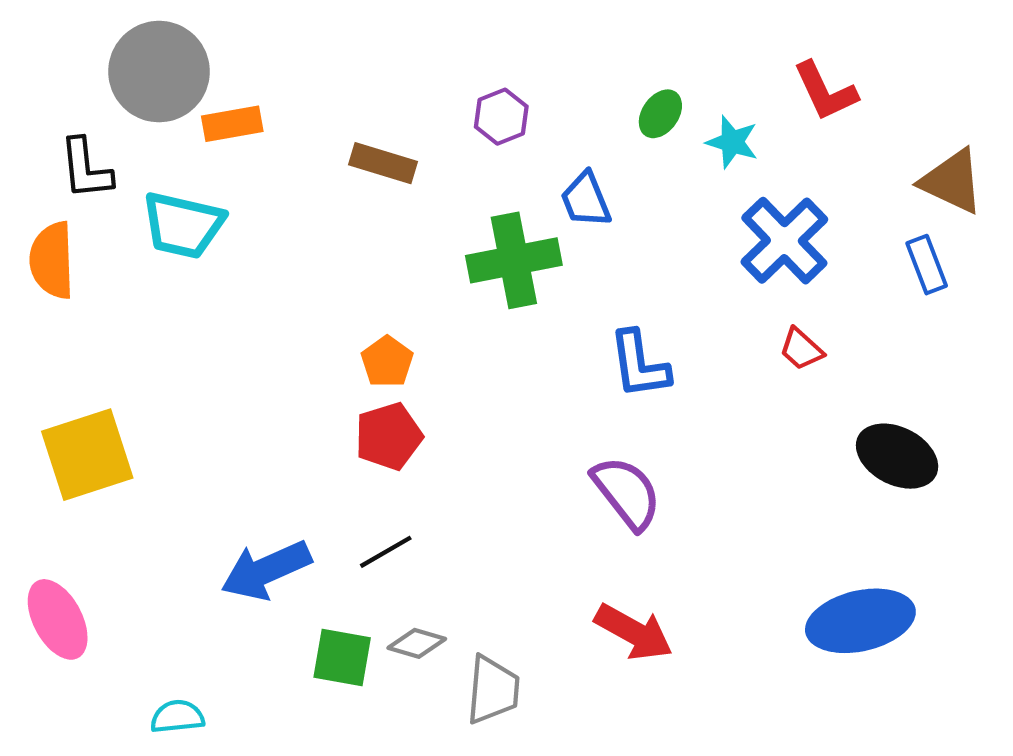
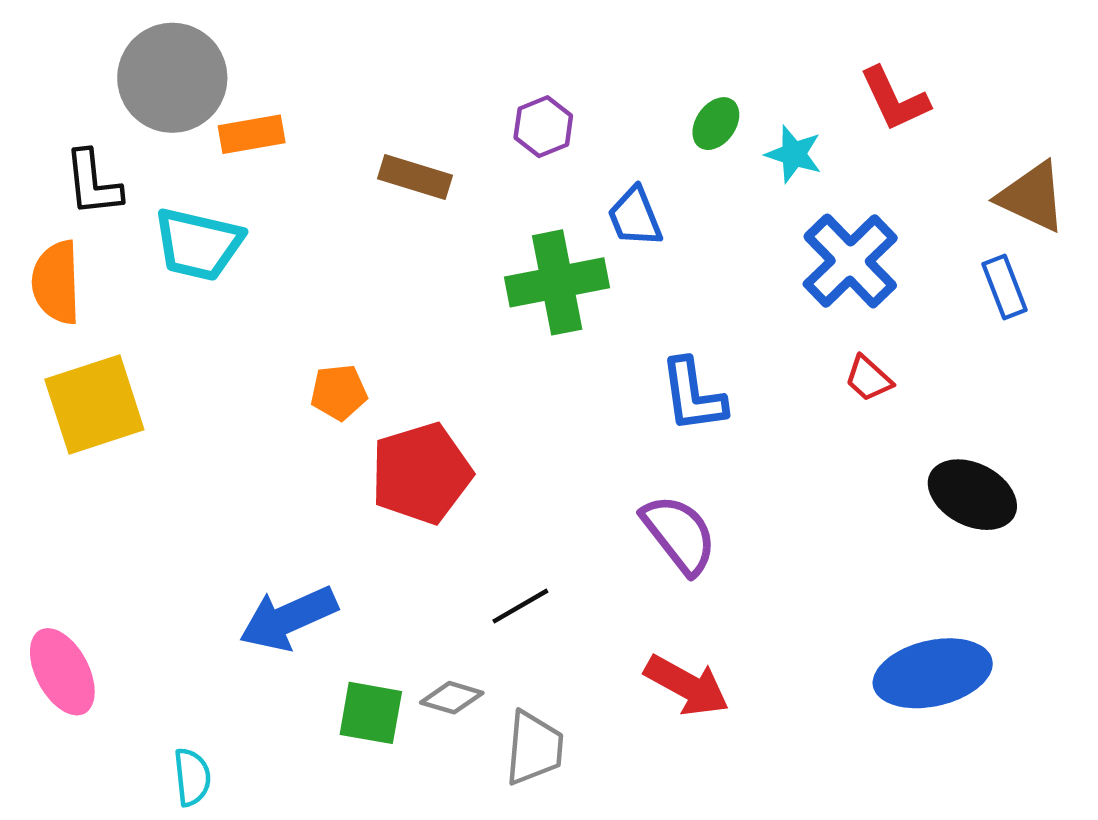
orange pentagon: (387, 362) -> (339, 392), moved, turned 30
red pentagon: (389, 436) -> (421, 473), size x1.4
yellow square: (87, 455) -> (94, 405), moved
black line: (386, 552) -> (520, 606), moved
cyan semicircle: (177, 717) -> (192, 777), turned 90

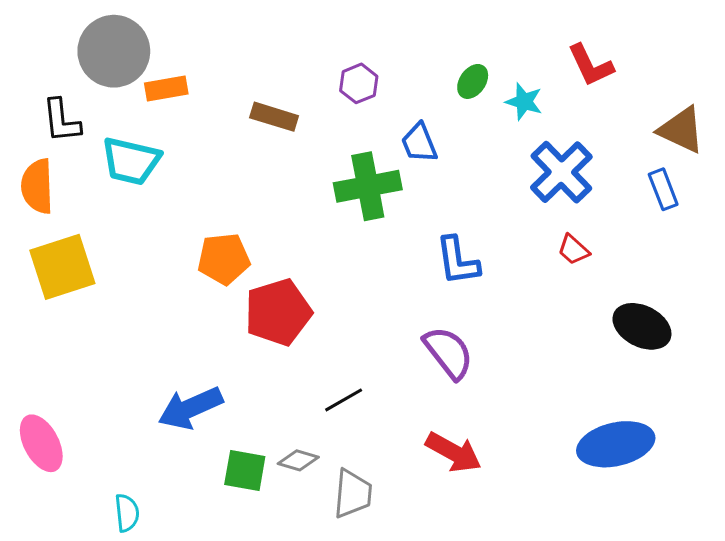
orange pentagon: (339, 392) -> (224, 259), size x1.4

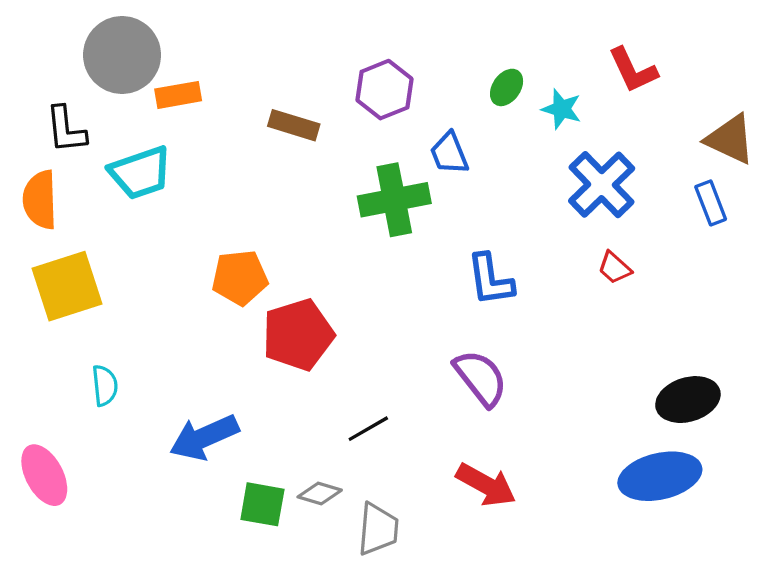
purple hexagon: (359, 83) -> (384, 90), size x1.4
cyan trapezoid: (131, 161) -> (140, 173), turned -32
black ellipse: (642, 326) -> (688, 400), moved, turned -44
cyan semicircle: (127, 513) -> (105, 385), moved

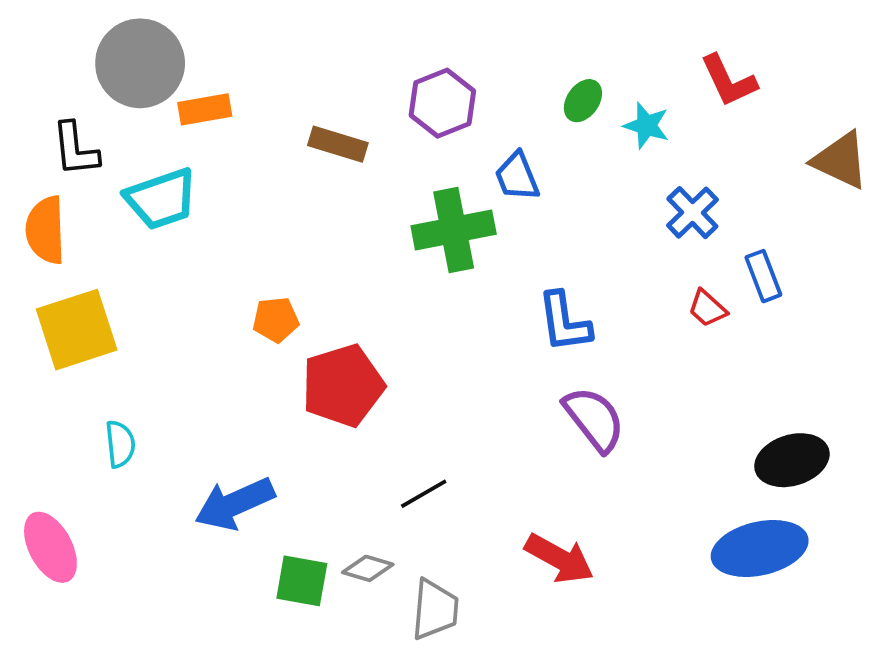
blue cross: (602, 185) -> (692, 213), size x0.7
blue rectangle: (711, 203) -> (763, 276), moved
orange pentagon: (240, 277) -> (276, 320), size x0.7
purple semicircle: (481, 378) -> (594, 419), moved

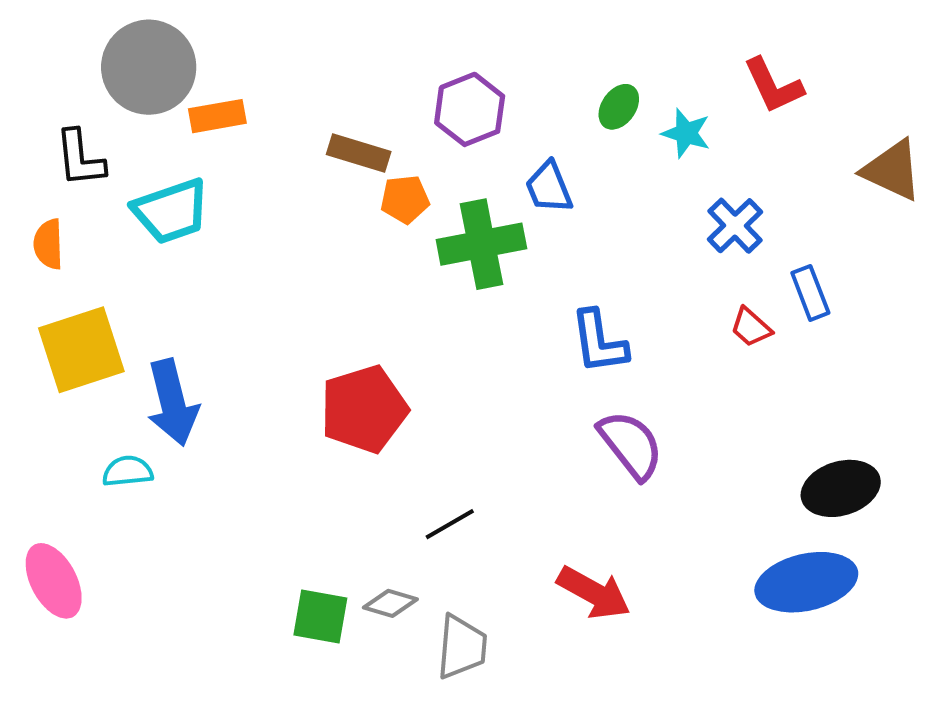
orange semicircle: (46, 230) -> (48, 244), size x0.7
orange pentagon: (276, 320) -> (405, 199), moved
cyan semicircle: (120, 444) -> (128, 471), turned -90
blue arrow: (235, 504) -> (172, 403), moved, turned -80

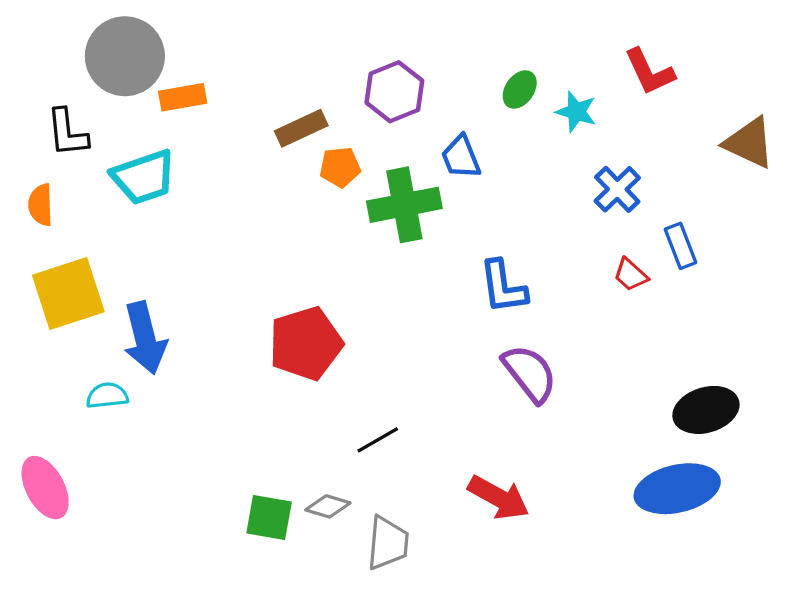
brown rectangle: (359, 153) -> (301, 128), turned -42

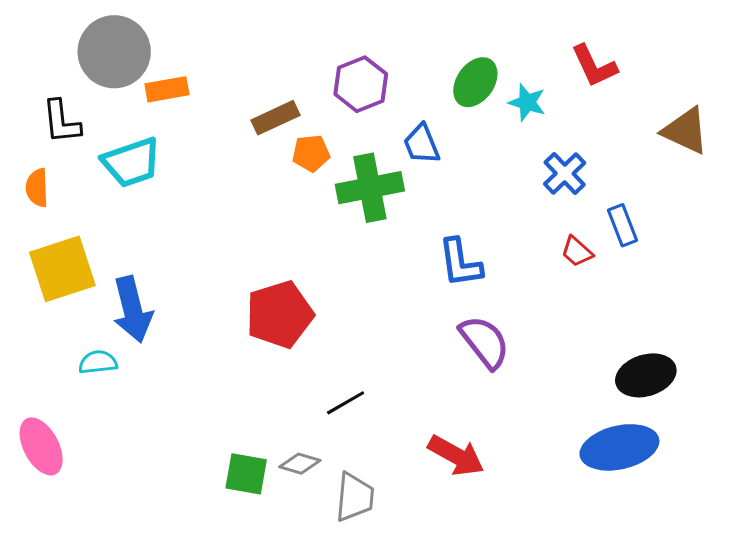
green ellipse: (520, 89) -> (475, 82), size x1.4

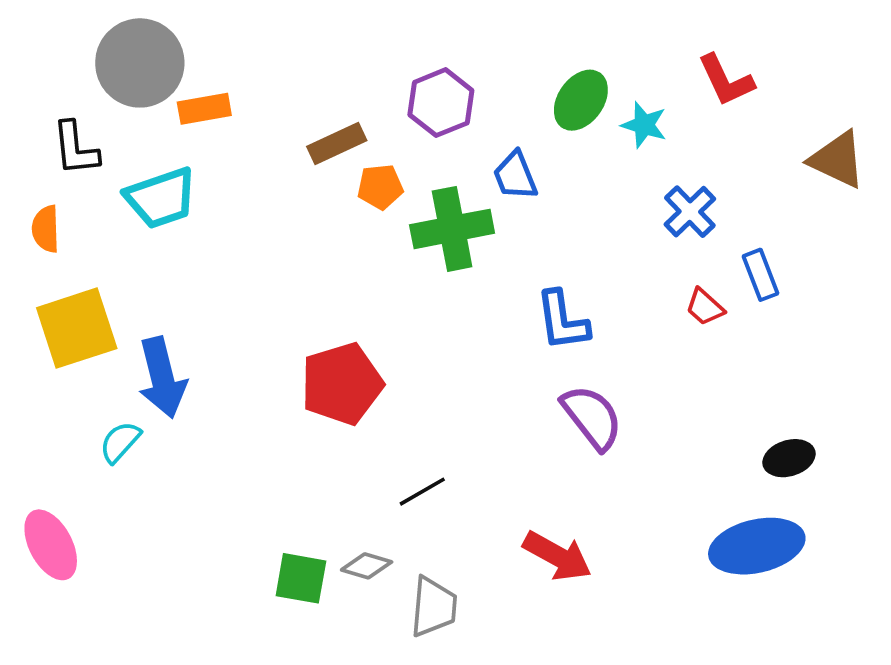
cyan semicircle: (98, 362) -> (120, 442), turned -42
black ellipse: (646, 375) -> (789, 458), size x0.7

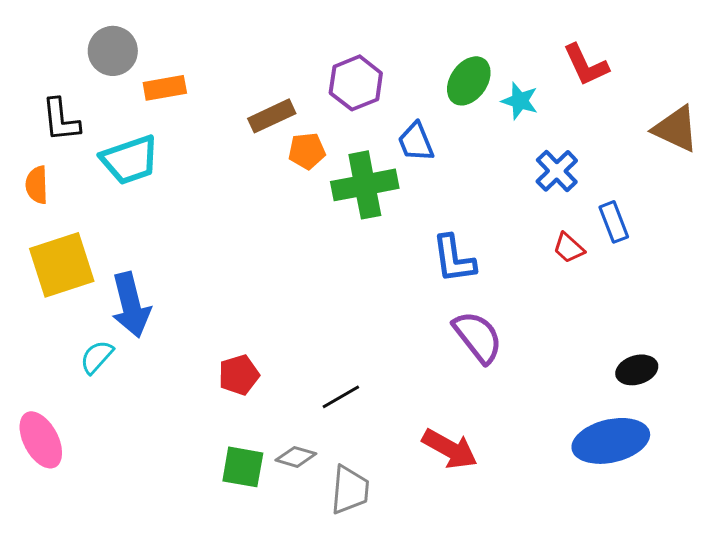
gray circle: (140, 63) -> (113, 51), size x0.7
red pentagon: (342, 384) -> (239, 375), moved, size x0.6

